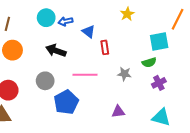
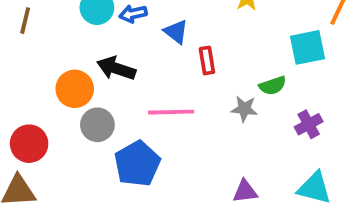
orange circle: (12, 50) -> (75, 89), moved
green semicircle: (149, 62) -> (273, 86), moved
purple triangle: (118, 112) -> (245, 191), moved

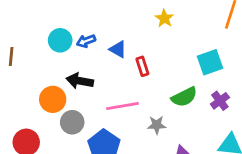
cyan square: (308, 47) -> (210, 62), moved
green semicircle: (273, 86) -> (184, 97), moved, size x1.4
gray star: (244, 109) -> (157, 125), moved

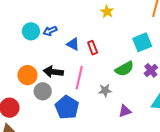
blue triangle: (118, 49) -> (73, 44), moved
black arrow: (80, 81) -> (53, 72), moved
pink line: (123, 106) -> (79, 78), turned -65

